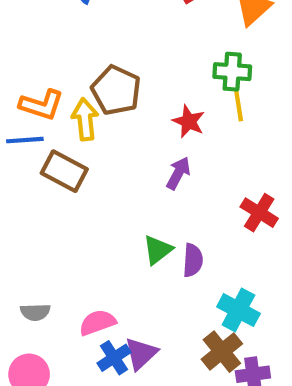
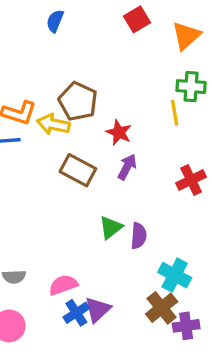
green cross: (232, 72) -> (191, 87), moved
yellow arrow: (85, 119) -> (53, 124), turned -72
red star: (189, 121) -> (119, 132), moved
brown rectangle: (64, 171) -> (78, 170), moved
red cross: (259, 213) -> (191, 180), moved, turned 32

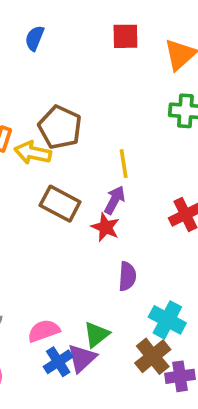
red square: (137, 19) -> (125, 36), turned 30
yellow line: (175, 113) -> (124, 164), moved
red star: (119, 132) -> (105, 227), moved
green triangle: (111, 228) -> (96, 334), moved

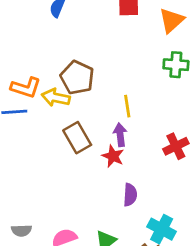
purple arrow: (115, 200) -> (120, 135), turned -35
brown rectangle: (60, 204) -> (77, 138), turned 32

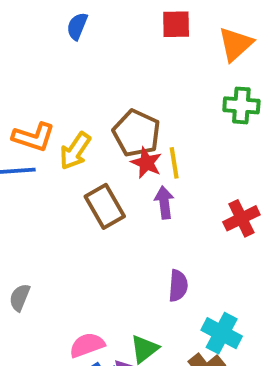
brown pentagon: (77, 78) -> (137, 133), moved
yellow arrow: (56, 98) -> (75, 151), turned -68
red star: (113, 156) -> (146, 163), moved
gray semicircle: (21, 231) -> (20, 297), moved, turned 114

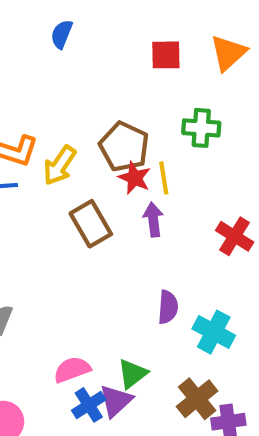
red square: (176, 24) -> (166, 55), moved
green cross: (241, 105) -> (201, 128), moved
red cross: (241, 218) -> (235, 236), turned -32
cyan cross: (222, 333) -> (214, 332), moved

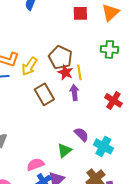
green cross: (201, 128) -> (109, 49), moved
purple semicircle: (168, 307) -> (81, 134), turned -49
green triangle: (132, 374) -> (64, 150), moved

